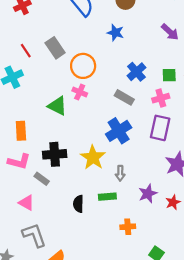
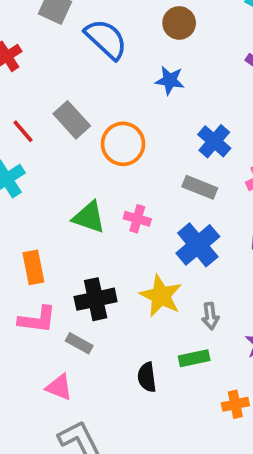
pink cross: (80, 92) -> (137, 219), moved

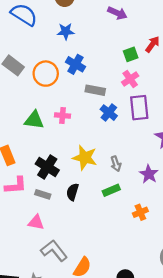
blue cross: (214, 141) -> (75, 64), moved
blue cross: (198, 245) -> (109, 113), moved, size x0.7
black cross: (96, 299) -> (47, 167), turned -35
black semicircle: (147, 377) -> (72, 192), moved, turned 35

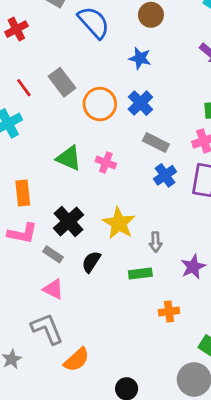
pink triangle: (36, 222) -> (53, 289), moved

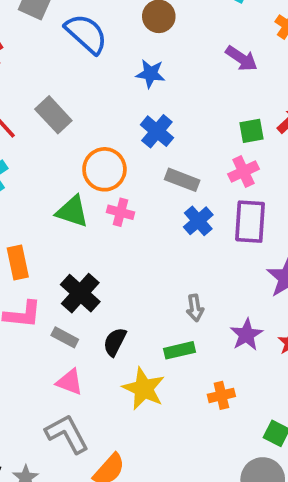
orange circle: (100, 104) -> (104, 169), moved
yellow star: (119, 223) -> (144, 389), moved

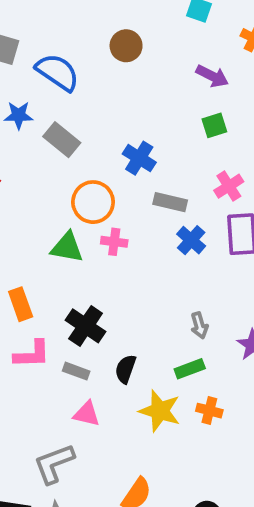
blue star: (150, 74) -> (19, 115), moved
gray rectangle: (53, 115) -> (62, 140), moved
green square: (252, 131) -> (214, 125), moved
orange cross: (221, 395) -> (209, 411), moved, turned 35
gray L-shape: (67, 434) -> (54, 464), moved, turned -75

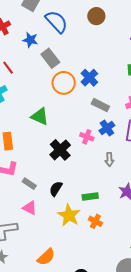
orange circle: (93, 202) -> (64, 83), moved
pink cross: (114, 242) -> (87, 137), moved
gray arrow: (199, 325) -> (109, 159), moved
black cross: (86, 326) -> (60, 150), moved

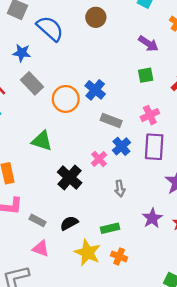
gray rectangle: (50, 58) -> (32, 83), moved
pink cross: (87, 137) -> (99, 159), turned 32
gray arrow: (109, 159) -> (120, 189), moved
black semicircle: (56, 189) -> (69, 223), turned 35

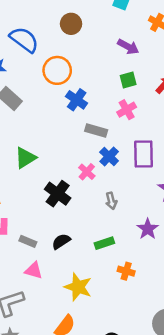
orange circle: (66, 99) -> (57, 70), moved
pink cross: (150, 115) -> (127, 110), moved
green triangle: (42, 141) -> (25, 158), turned -45
yellow star: (88, 253) -> (78, 287), moved
orange cross: (119, 256) -> (126, 271), moved

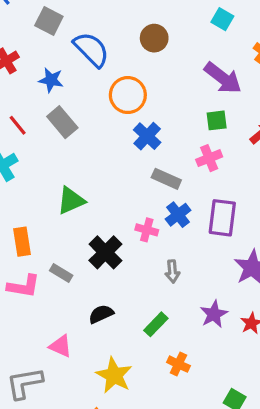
purple arrow: (128, 47) -> (223, 78), size x1.4
pink cross: (87, 172) -> (147, 230), turned -35
gray rectangle: (28, 241) -> (61, 273), moved
green rectangle: (104, 243) -> (156, 324), turned -36

